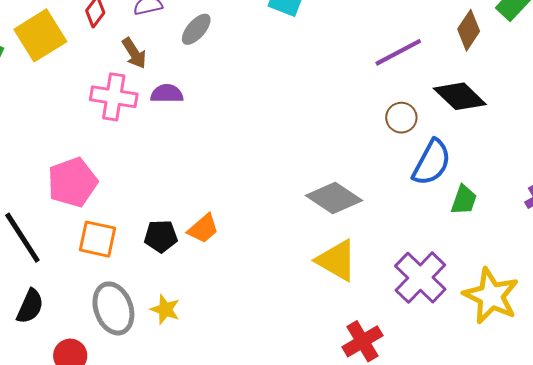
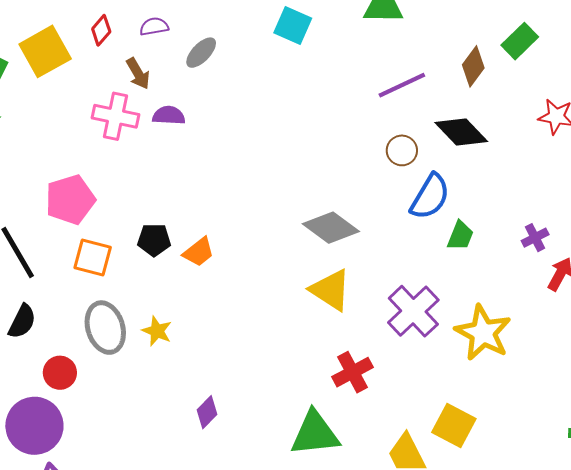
black pentagon: (161, 236) -> (154, 240), moved

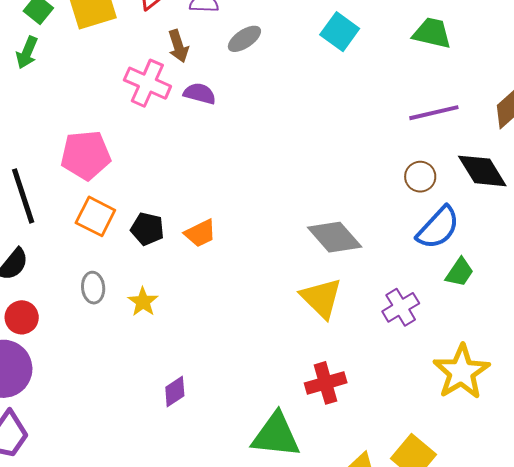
black pentagon: (154, 240) -> (147, 229), moved
purple cross: (413, 311) -> (401, 307), moved, size x0.7
gray ellipse: (105, 328) -> (93, 288), size x0.6
red circle: (60, 373) -> (22, 317), moved

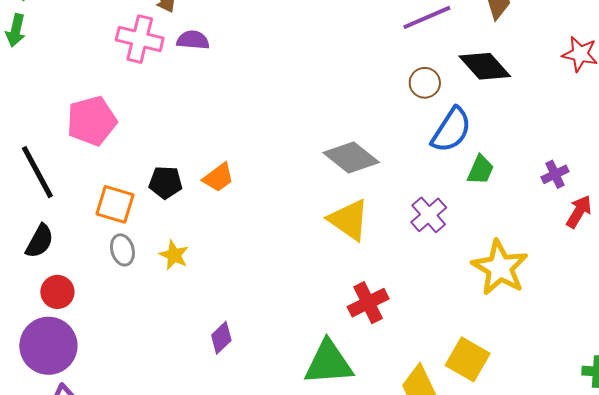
orange square: (95, 216) -> (115, 204), moved

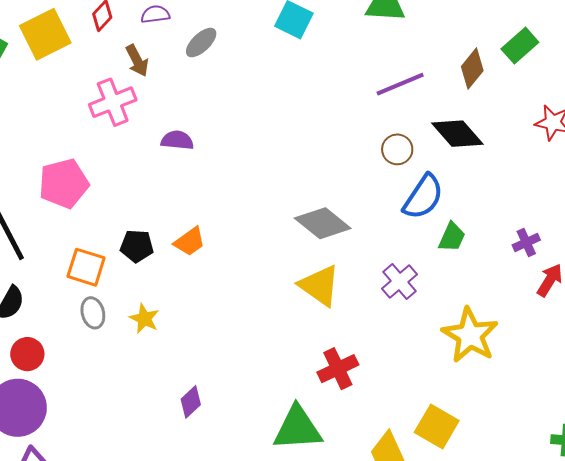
pink cross: (140, 39) -> (113, 102), turned -36
purple semicircle: (193, 40) -> (177, 140), moved

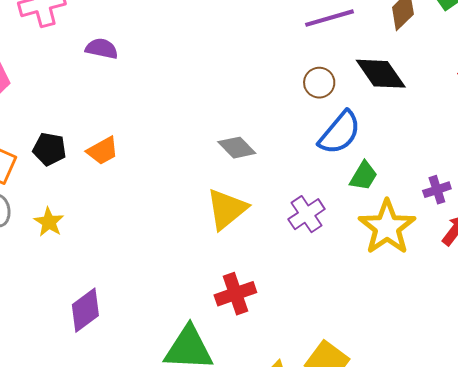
gray diamond: (323, 223) -> (237, 148), size x0.7
yellow triangle: (320, 286) -> (227, 209), turned 39
yellow star: (470, 335) -> (387, 227), moved
purple diamond: (191, 402) -> (85, 310), size x1.4

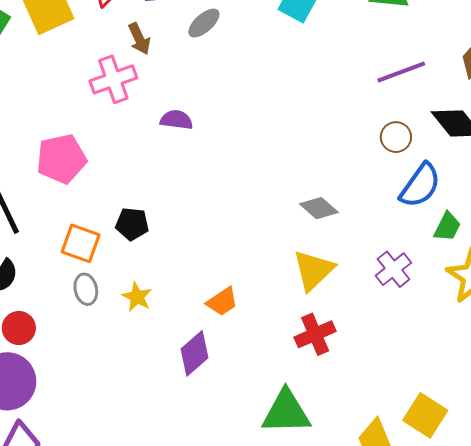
orange trapezoid: (103, 151) -> (222, 302), moved
red cross: (235, 294) -> (315, 334), moved
purple diamond: (85, 310) -> (195, 353), moved

